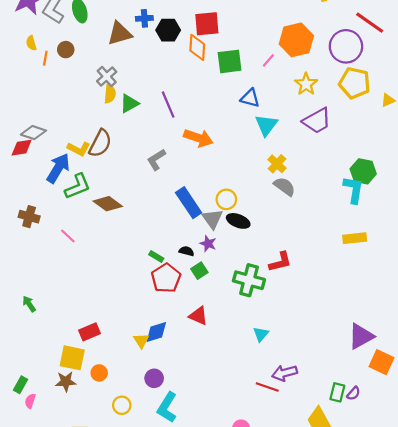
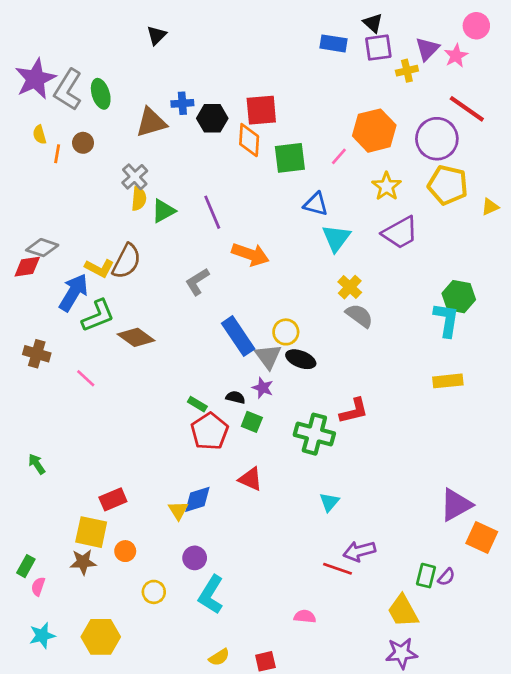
green square: (199, 271) -> (252, 422), turned -35

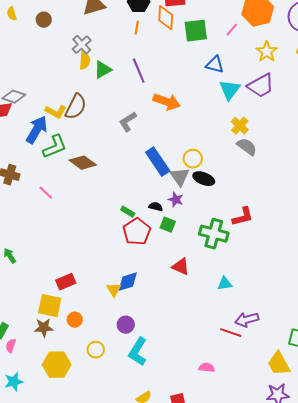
orange line: (57, 154) -> (137, 28), moved
purple trapezoid: (400, 233) -> (261, 86), moved
red triangle: (250, 479) -> (181, 267), moved
cyan triangle: (329, 502) -> (225, 284), turned 42
yellow hexagon: (101, 637) -> (57, 365), moved

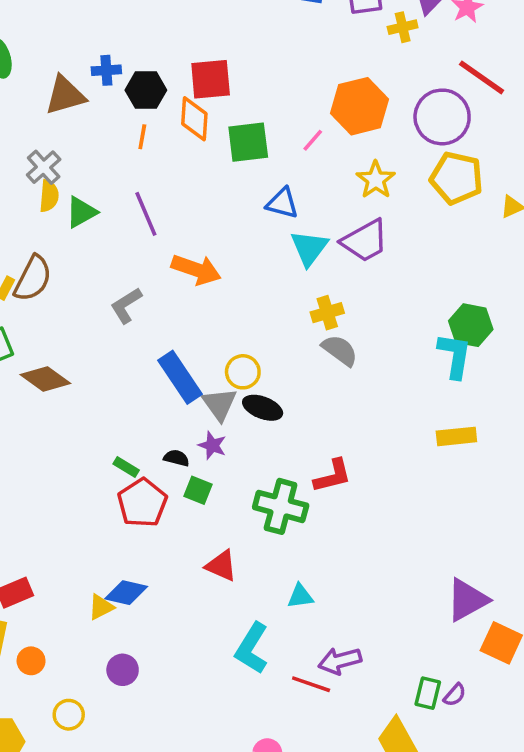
yellow cross: (240, 126) -> (327, 313), turned 30
blue diamond: (128, 282) -> (126, 593), turned 30
yellow triangle: (114, 290) -> (101, 607), turned 35
cyan L-shape: (138, 352) -> (252, 648), moved

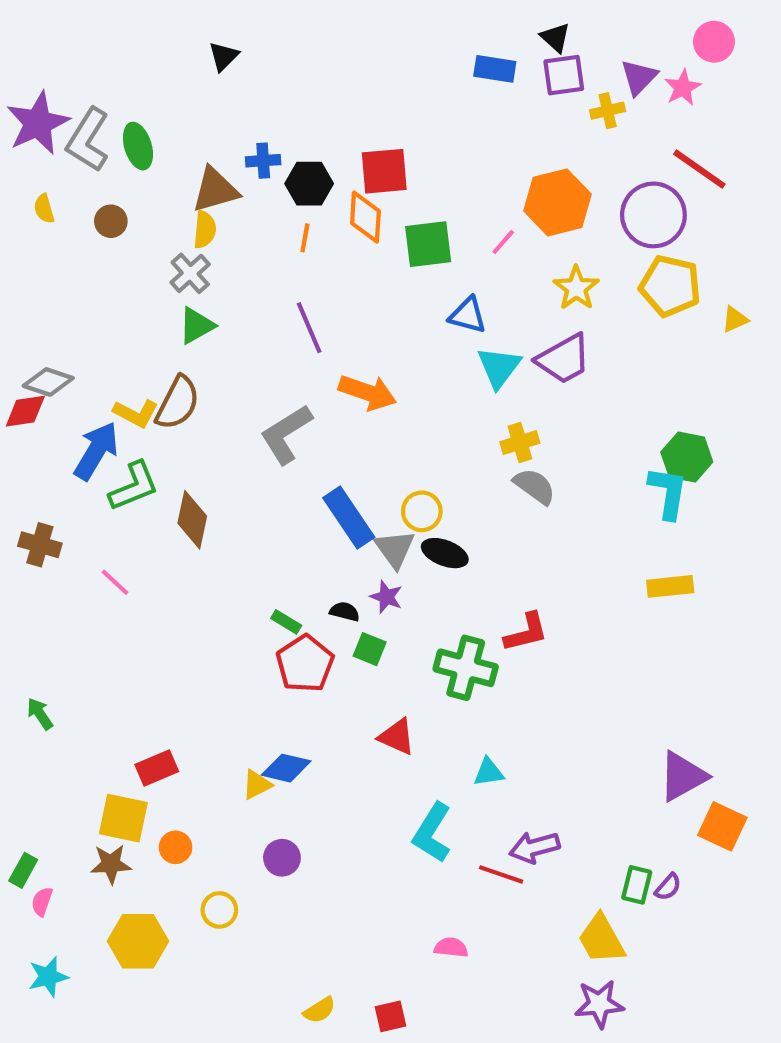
yellow semicircle: (49, 196) -> (205, 230), moved
green triangle: (81, 212) -> (196, 326), moved
gray L-shape: (126, 305) -> (286, 434), size x1.4
brown diamond: (45, 379) -> (192, 520), turned 66

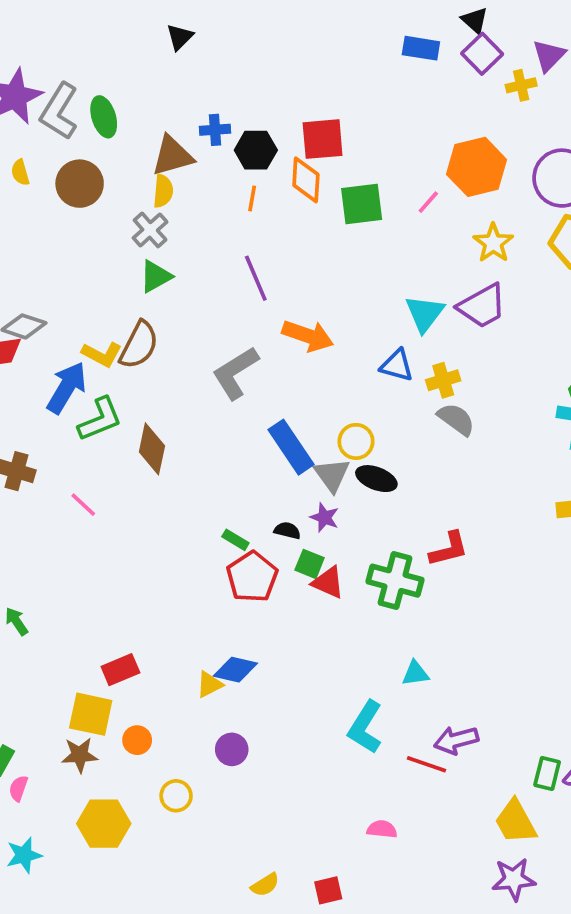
purple square: (564, 75) -> (482, 54), turned -36
brown circle: (111, 221) -> (80, 184), size x1.6
blue triangle: (468, 315) -> (397, 365), moved
red triangle: (397, 737) -> (328, 582), moved

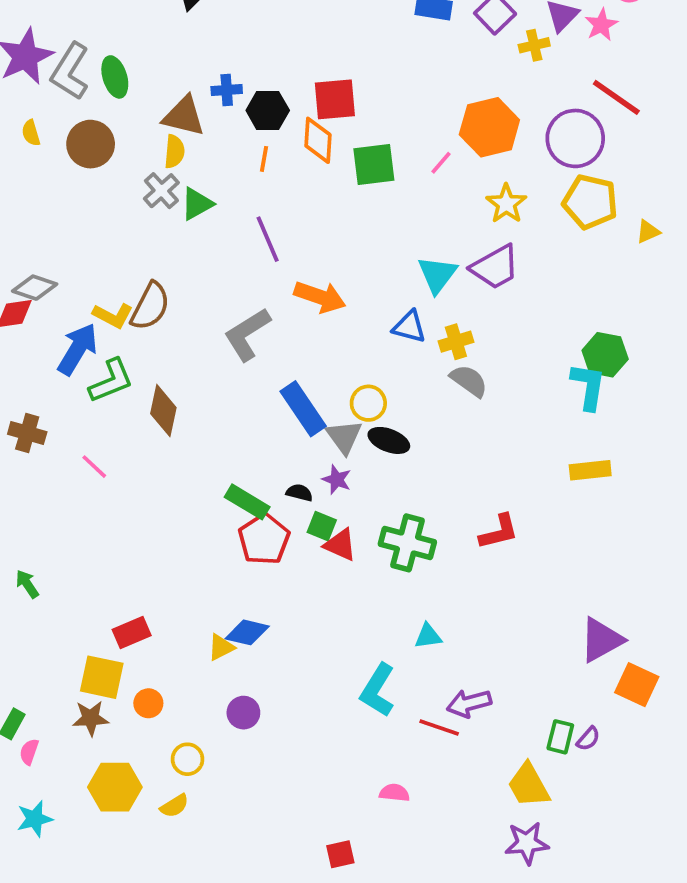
brown triangle: (172, 156) -> (184, 116), turned 30
green triangle: (156, 276) -> (197, 204), moved
green rectangle: (235, 540) -> (247, 502), size x1.6
red L-shape: (449, 549) -> (499, 532), moved
yellow semicircle: (265, 885) -> (174, 806), moved

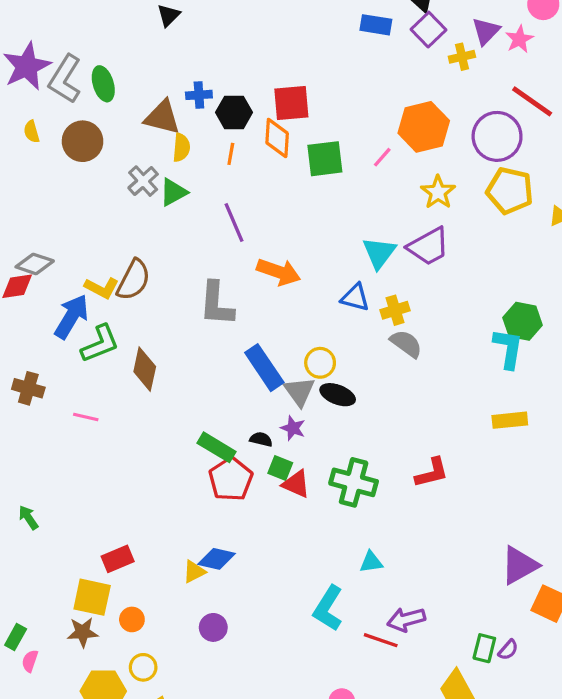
yellow semicircle: (174, 152) -> (181, 148), moved
gray L-shape: (247, 334) -> (216, 304), turned -54
pink line: (94, 467) -> (86, 417), turned -30
yellow circle: (188, 759) -> (143, 667), moved

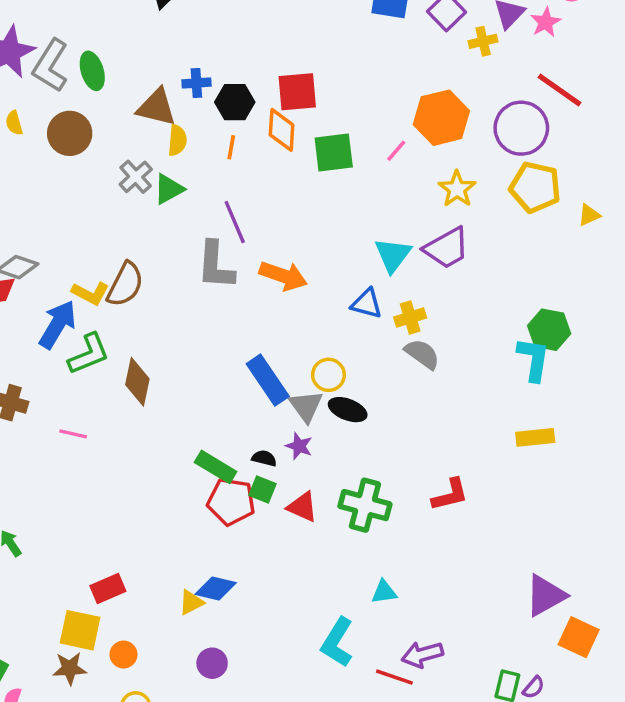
gray L-shape: (216, 304) -> (216, 265), moved
green square: (280, 468) -> (262, 489), moved
red pentagon: (231, 479) -> (231, 502), turned -30

